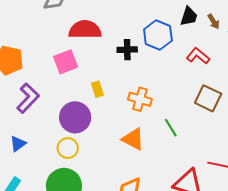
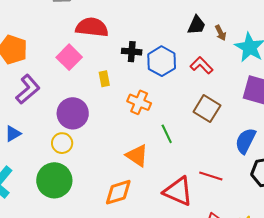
blue hexagon: (158, 35) -> (162, 61), moved
pink square: (66, 62) -> (69, 57), turned -30
yellow rectangle: (97, 89) -> (104, 79), moved
orange triangle: (133, 139) -> (137, 156), moved

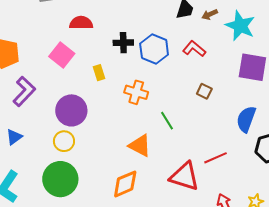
red semicircle: (92, 27) -> (81, 23), size x0.7
brown arrow: (221, 33) -> (210, 14), turned 98
brown square: (207, 109) -> (204, 91), size x0.6
red line: (211, 176) -> (215, 158), turned -35

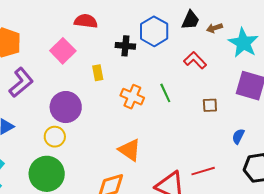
blue hexagon: (154, 49) -> (154, 31), moved
brown square: (204, 91) -> (210, 105), moved, turned -35
blue semicircle: (246, 119) -> (238, 136), size x0.6
green line: (167, 121) -> (165, 93), moved

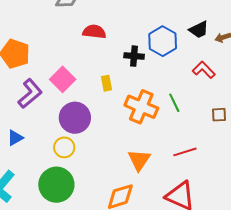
black trapezoid: (190, 20) -> (199, 30), turned 40
pink square: (63, 51) -> (63, 79), moved
orange cross: (132, 97) -> (141, 107), size x1.4
orange triangle: (130, 150) -> (139, 160), turned 30
red line: (203, 171) -> (185, 152), moved

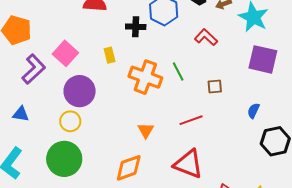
brown square: (219, 115) -> (215, 86), moved
blue triangle: (15, 138) -> (21, 114), turned 42
orange triangle: (139, 160) -> (146, 130), size x0.7

